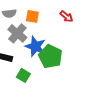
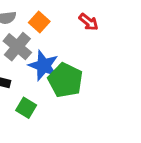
orange square: (32, 16) -> (39, 22), turned 32

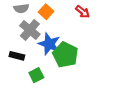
green square: (26, 108) -> (36, 75), turned 32

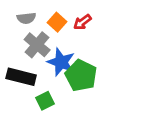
red arrow: (83, 12) -> (82, 22), moved, turned 104
black rectangle: (17, 56) -> (21, 77), size x1.5

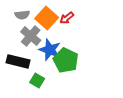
orange square: (57, 22) -> (47, 18), size x1.5
green square: (45, 101) -> (37, 80), turned -32

